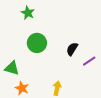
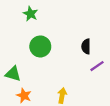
black semicircle: (72, 49) -> (86, 46), moved, turned -32

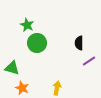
green star: (30, 14) -> (27, 25), moved

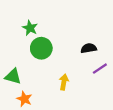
black semicircle: (79, 43) -> (89, 48), turned 80
yellow arrow: (57, 88) -> (64, 82), moved

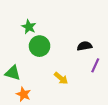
purple line: (100, 69) -> (95, 65), turned -32
yellow arrow: (64, 82) -> (61, 78), turned 120

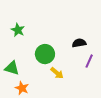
green star: (29, 27) -> (18, 30), moved
green circle: (40, 46) -> (45, 54), moved

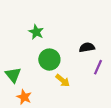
green star: (18, 30) -> (36, 32), moved
green triangle: (12, 68) -> (13, 75), turned 35

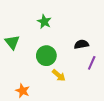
green star: (36, 32) -> (44, 22), moved
green triangle: (13, 75) -> (12, 42), moved

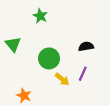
green star: (44, 22) -> (40, 16), moved
purple line: (92, 63) -> (83, 74), moved

